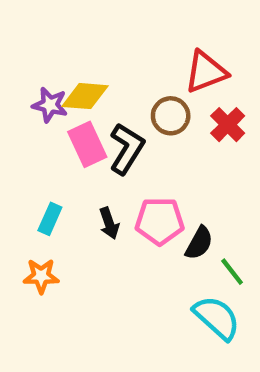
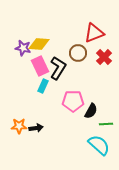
cyan rectangle: (50, 219) -> (43, 86), moved
black arrow: (109, 223) -> (36, 128), moved, turned -80
green line: (232, 272) -> (106, 124), turned -56

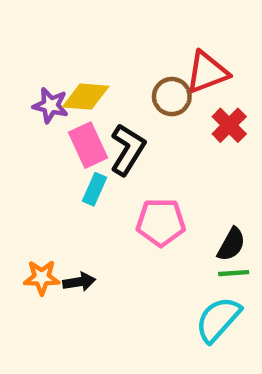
brown circle: (78, 53) -> (172, 97), moved
black semicircle: (91, 111) -> (231, 244), moved
cyan semicircle: (99, 145) -> (218, 319), turned -90

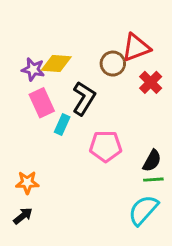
pink rectangle: (88, 145) -> (42, 103), moved
black arrow: (79, 282) -> (23, 216), moved, turned -30

